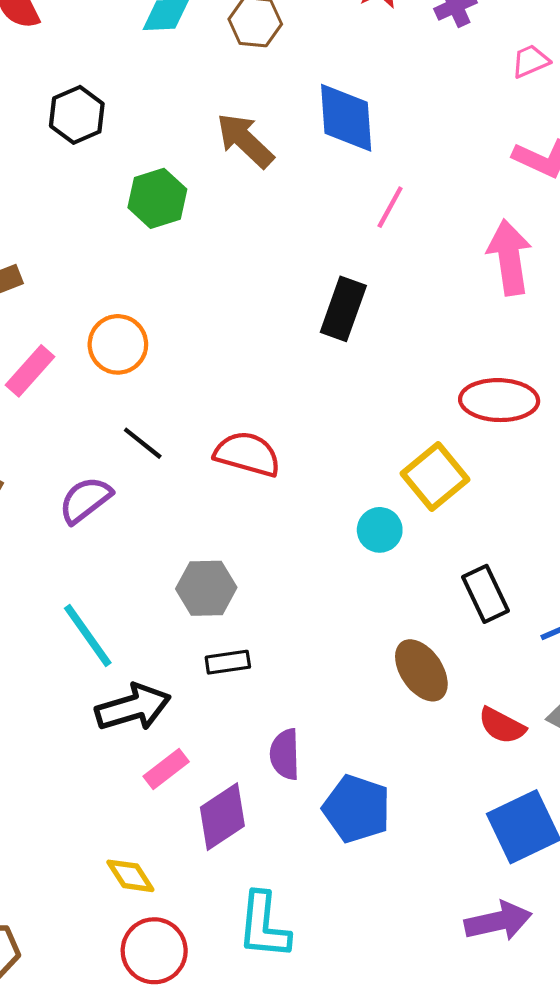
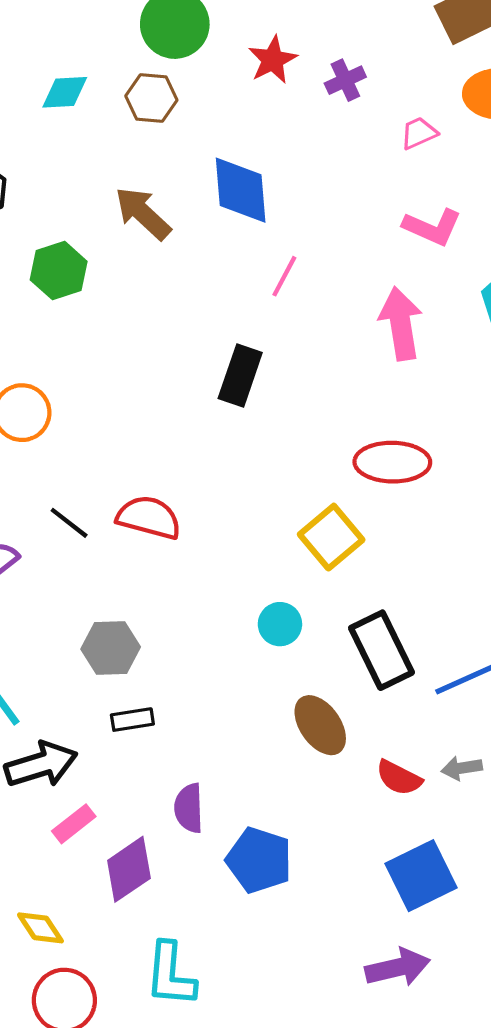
black line: (143, 443) -> (69, 523), moved
cyan circle: (380, 530) -> (280, 624), moved
black rectangle: (485, 594) -> (381, 650), size x1.4

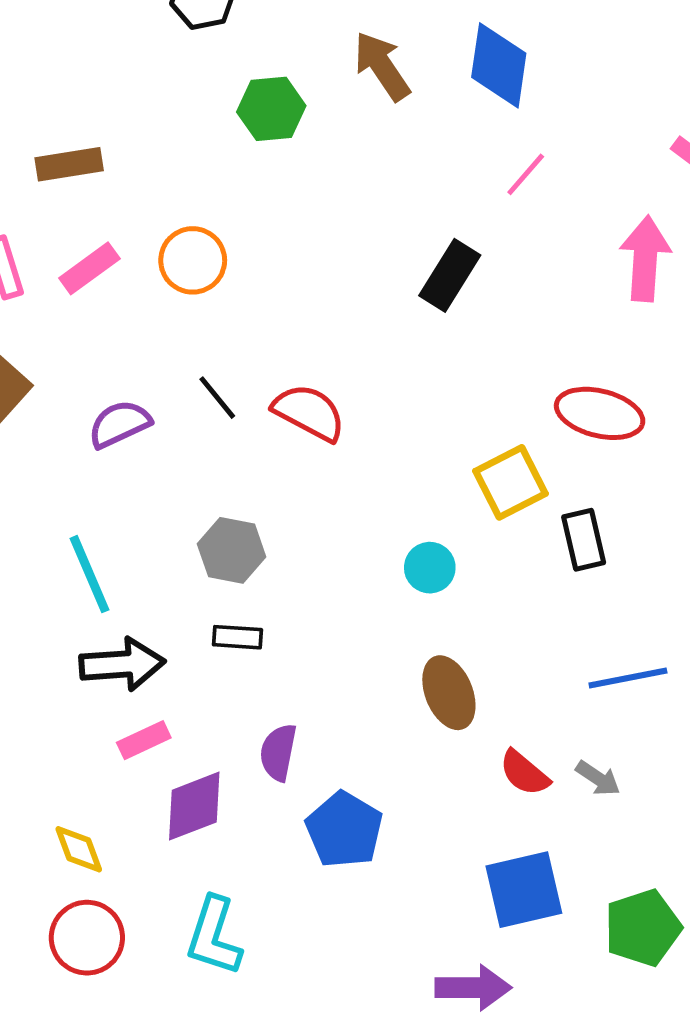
black rectangle: (381, 650) -> (584, 540), moved, size x0.7
gray arrow: (462, 768) -> (598, 778), turned -150

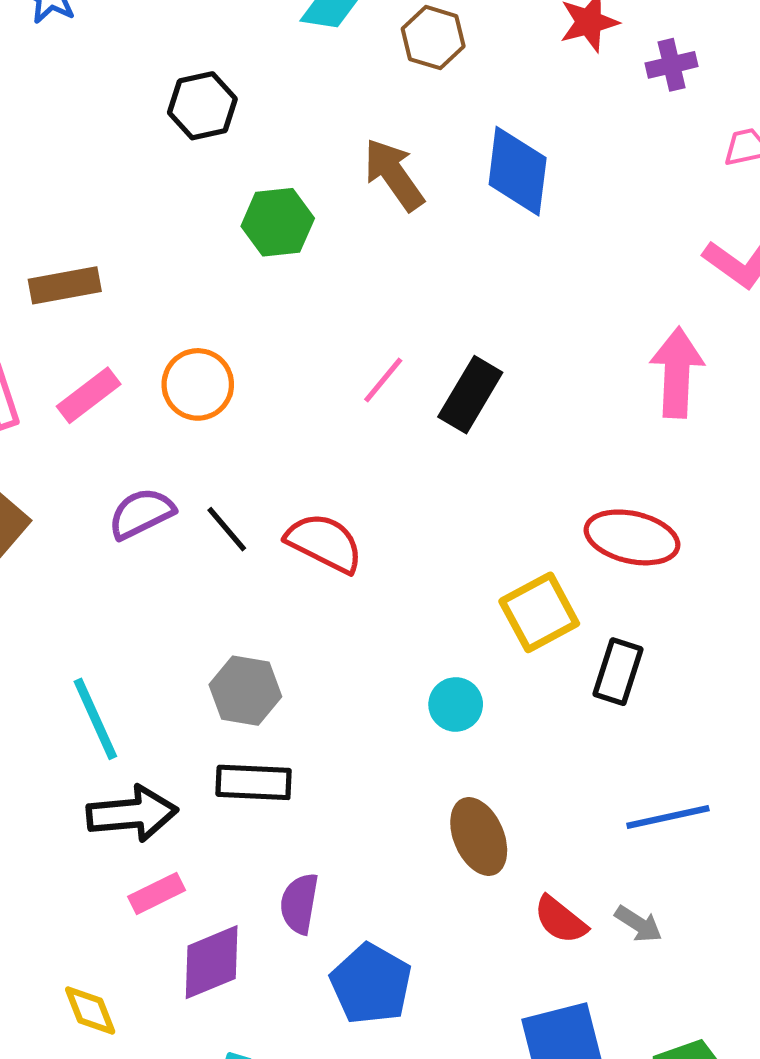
pink line: (526, 174) -> (383, 380), moved
purple semicircle: (119, 424) -> (141, 513), moved
black rectangle: (584, 540) -> (618, 672), turned 32
black rectangle: (237, 637) -> (254, 782), size x1.4

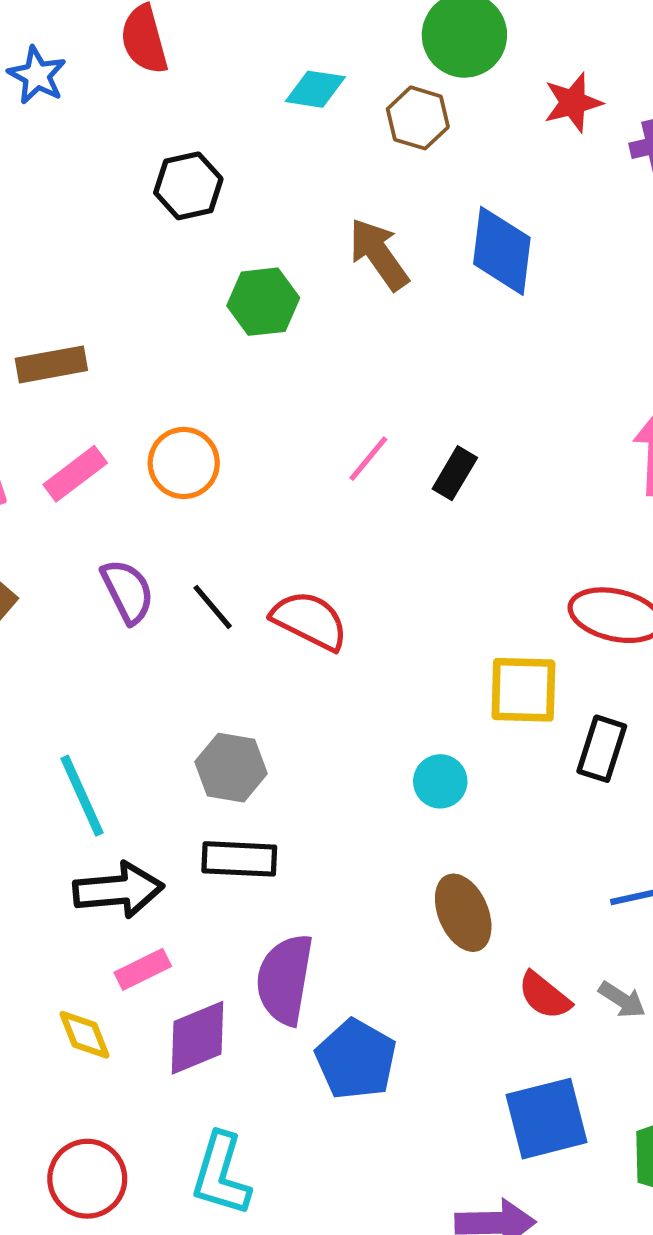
black rectangle: (470, 395) -> (455, 473), size x0.7
purple semicircle: (141, 513) -> (128, 591), turned 90
yellow square: (539, 612) -> (523, 690), turned 30
purple semicircle: (299, 903) -> (285, 979), size x1.5
yellow diamond: (90, 1010) -> (85, 1035), moved

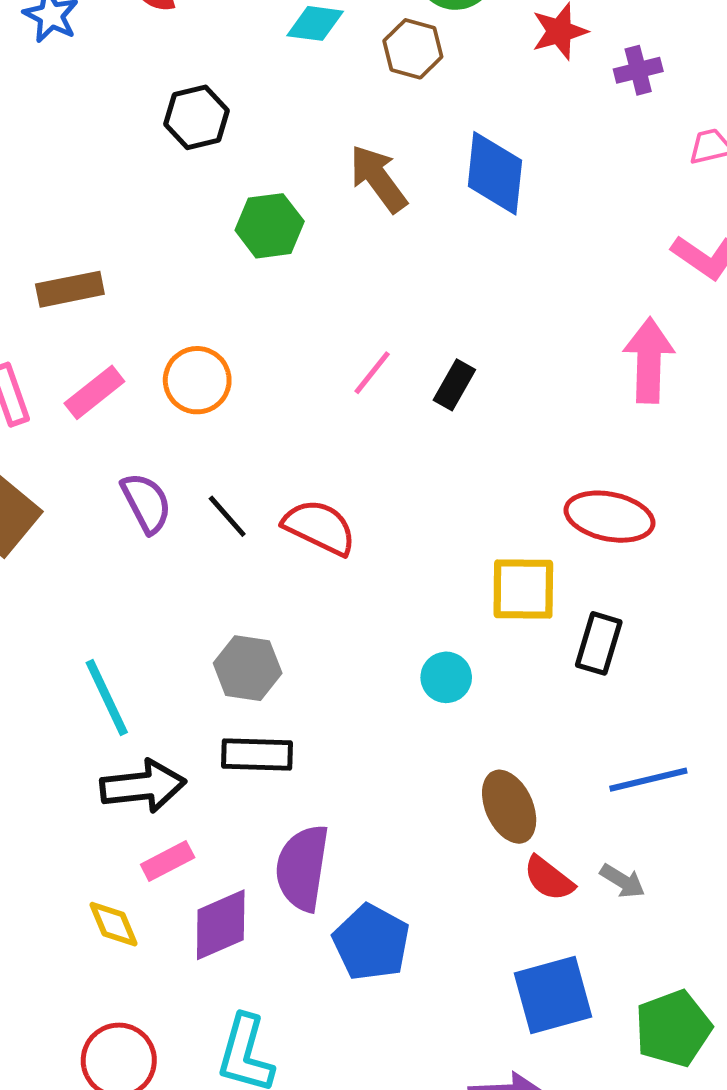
brown ellipse: (463, 913) -> (509, 807), moved

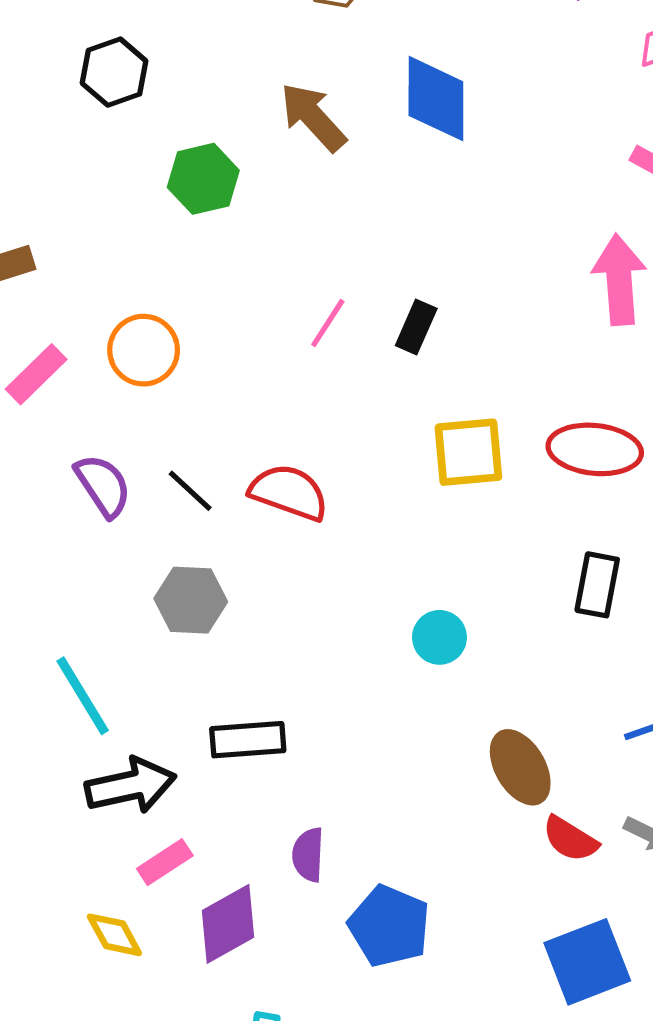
yellow square: (523, 589) -> (468, 452), moved
gray hexagon: (248, 668) -> (191, 600), moved
purple semicircle: (302, 868) -> (308, 855), size x0.6

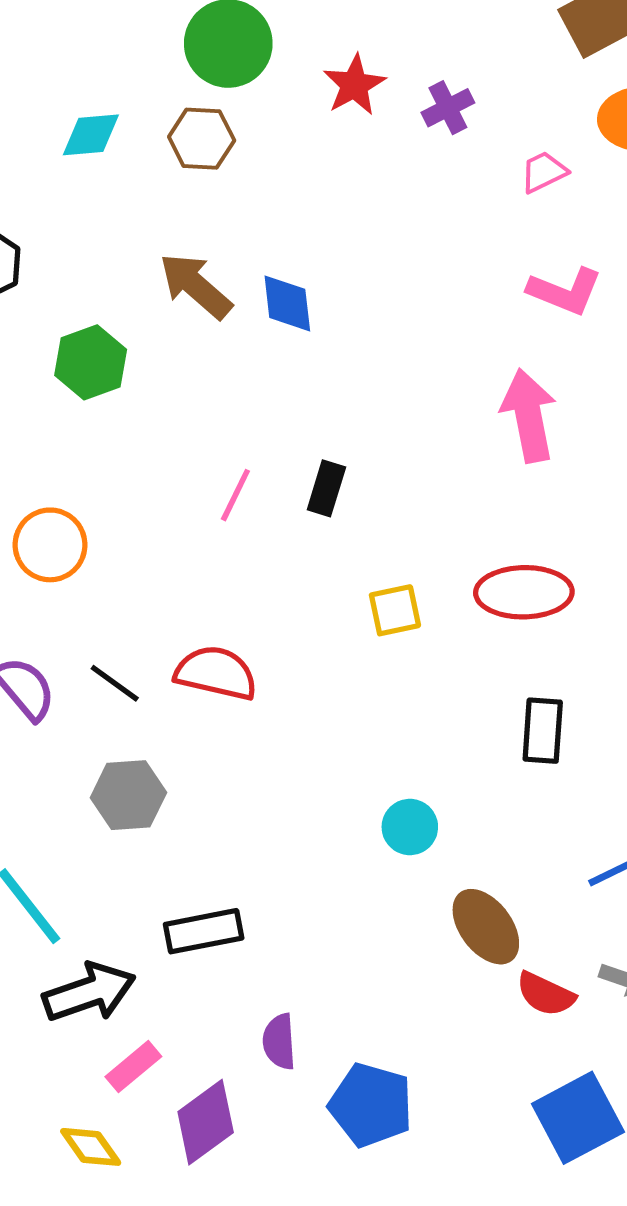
blue diamond: (436, 99) -> (287, 303), moved, size x0.7
yellow square: (468, 452) -> (395, 610), size x0.7
cyan circle: (439, 637) -> (410, 827), moved

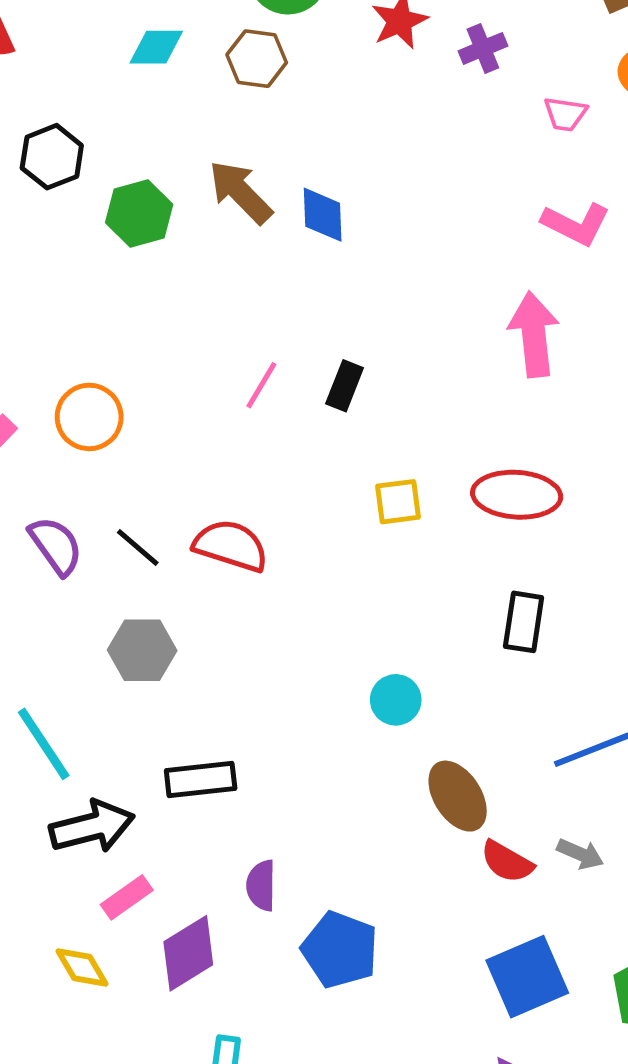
pink trapezoid: (544, 172) -> (565, 114), turned -150
green hexagon: (91, 362) -> (139, 214), moved

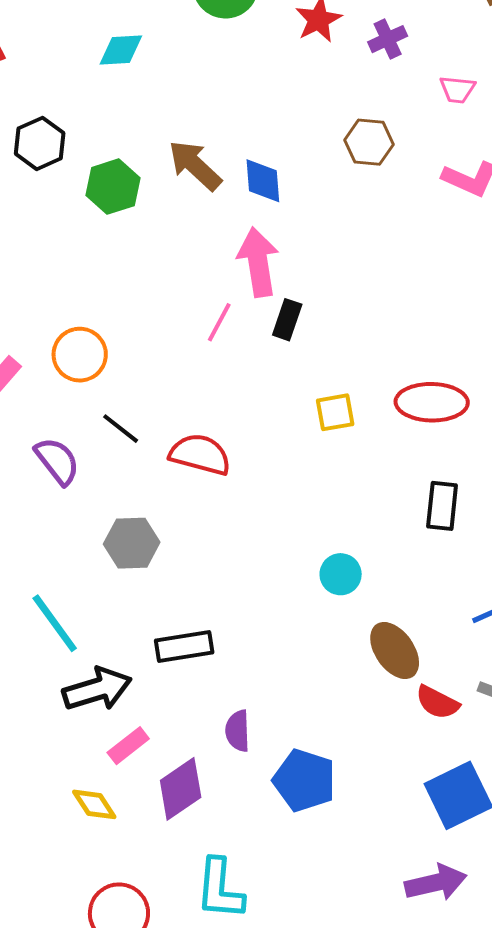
brown hexagon: (257, 59) -> (369, 142), moved
pink arrow: (534, 334) -> (258, 262), moved
black line: (138, 548) -> (121, 429), moved

